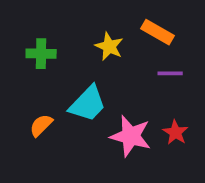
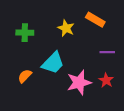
purple line: (170, 73) -> (107, 52), moved
pink star: (131, 136) -> (79, 82), turned -30

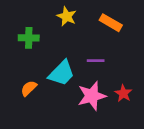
yellow star: (66, 28) -> (67, 16), moved
purple line: (107, 52) -> (96, 61), moved

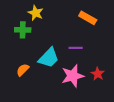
yellow star: (67, 16) -> (36, 13), moved

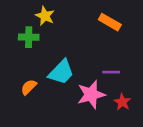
purple line: (76, 48) -> (111, 72), moved
red star: (98, 74) -> (122, 102), moved

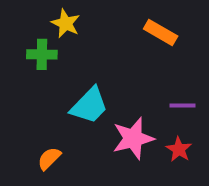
purple line: (111, 72) -> (182, 106), moved
orange semicircle: (29, 87) -> (49, 158), moved

